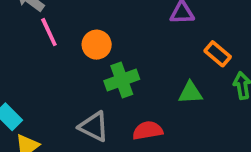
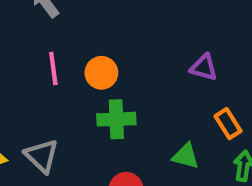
pink line: (49, 32) -> (53, 68), moved
gray triangle: (94, 127) -> (42, 156), moved

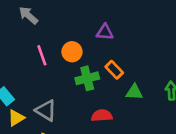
purple triangle: (204, 67) -> (105, 32), moved
orange rectangle: (228, 124) -> (114, 70), moved

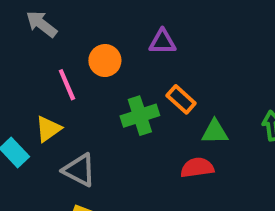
orange circle: (72, 52) -> (105, 61), moved
red semicircle: (102, 116) -> (197, 168), moved
yellow triangle: (16, 118) -> (48, 129), moved

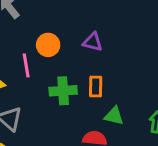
pink line: (67, 85) -> (26, 65), moved
orange rectangle: (181, 99) -> (96, 87), turned 35

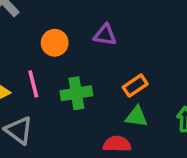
pink line: (26, 65) -> (33, 84), moved
orange rectangle: (96, 87) -> (135, 86), moved, turned 60

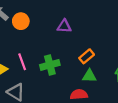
orange circle: (55, 43) -> (21, 21), moved

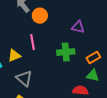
pink line: (22, 62) -> (32, 42), moved
green cross: (50, 65) -> (66, 52), moved

